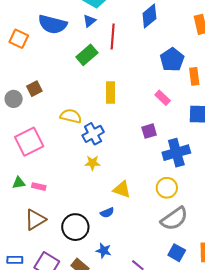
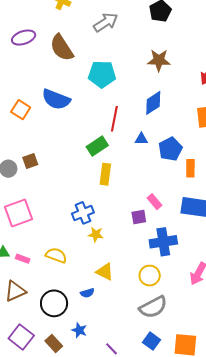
blue triangle: (89, 21) -> (141, 139), moved, turned 32
green rectangle: (87, 55) -> (97, 146), moved
pink rectangle: (163, 98) -> (155, 202), moved
yellow semicircle: (71, 116) -> (56, 255), moved
yellow star: (92, 163) -> (96, 234), moved

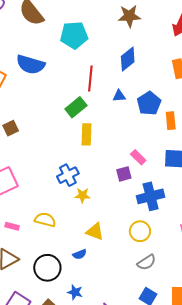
gray semicircle: (153, 307) -> (146, 262), size x0.7

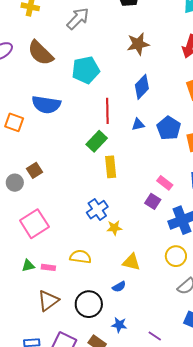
purple square: (124, 174) -> (153, 201), turned -35

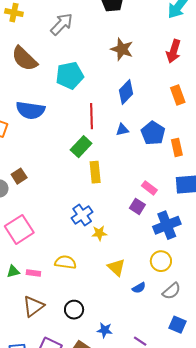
brown star: (138, 44) -> (122, 49), turned 30
yellow triangle: (131, 262) -> (116, 267), turned 30
blue semicircle: (119, 287) -> (139, 288), moved
black circle: (89, 304) -> (74, 310), size x0.7

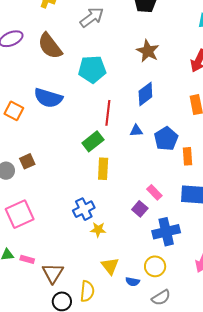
yellow semicircle: (65, 262) -> (87, 291), moved, turned 80
blue semicircle: (139, 288) -> (133, 282), moved, turned 32
brown triangle: (33, 306) -> (53, 273), moved, turned -30

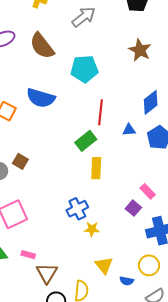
blue diamond: (145, 94) -> (151, 102), moved
brown square: (27, 161) -> (20, 161), turned -35
pink rectangle: (27, 259) -> (28, 255), moved

